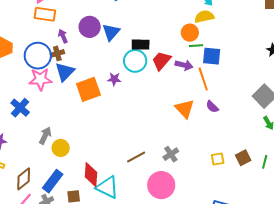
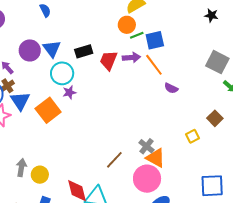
cyan circle: (135, 61) -> (62, 73), moved
orange triangle: (185, 109) -> (156, 158), moved
brown square: (243, 158) -> (215, 118), moved

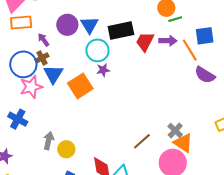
blue square: (155, 40) -> (205, 36), moved
black rectangle: (84, 51) -> (121, 30), size x1.4
purple semicircle: (171, 88) -> (205, 75), size x1.5

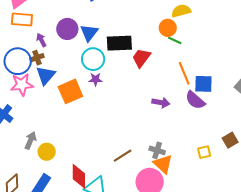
green line: (175, 19) -> (175, 40), turned 32
blue square: (205, 36) -> (203, 84), moved
purple arrow: (168, 41) -> (161, 103), moved
gray cross: (175, 130) -> (157, 150), turned -35

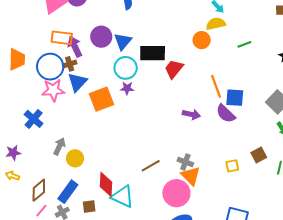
orange rectangle: (22, 19) -> (62, 38), moved
purple arrow: (41, 40) -> (75, 46), size x1.5
green line: (175, 40) -> (244, 44), moved, turned -48

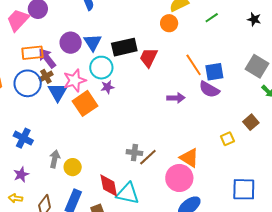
pink star: (53, 90) -> (75, 80), moved
purple star: (13, 153) -> (21, 175), moved
gray cross: (185, 162) -> (134, 153), moved

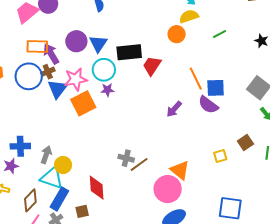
purple arrow: (176, 98) -> (174, 109), turned 126
blue cross: (23, 138) -> (20, 146), moved, turned -36
cyan triangle: (128, 193) -> (52, 178), moved

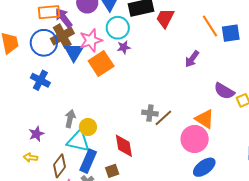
brown cross: (48, 72) -> (62, 36), size x1.6
purple semicircle: (208, 105) -> (224, 91), moved
blue cross: (20, 146) -> (40, 80), moved, turned 36

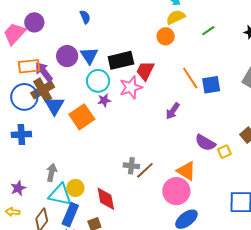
pink star: (91, 40) -> (131, 87), moved
blue cross: (40, 80) -> (21, 134), turned -30
yellow circle: (88, 127) -> (75, 188), moved

